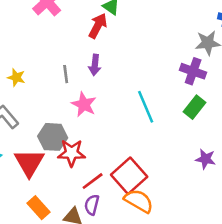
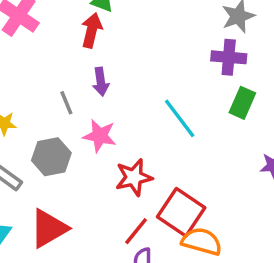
gray hexagon: (53, 137) -> (51, 157), moved
red star: (72, 153) -> (134, 177), moved
red triangle: (29, 163) -> (49, 228), turned 44

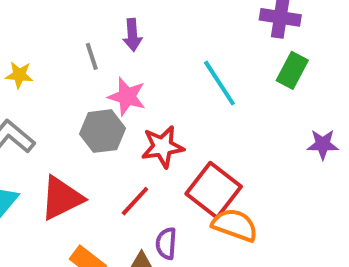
gray hexagon: (51, 157) -> (103, 131), moved
red line: (136, 231) -> (135, 201), moved

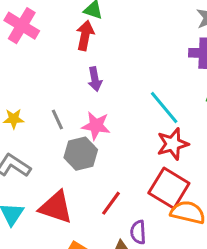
gray line: (92, 56) -> (57, 120), moved
red star: (162, 147) -> (173, 144), moved
red triangle: (62, 198) -> (56, 207), turned 51

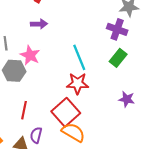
purple arrow: (95, 79) -> (39, 24), turned -98
red line: (111, 203) -> (24, 110), turned -42

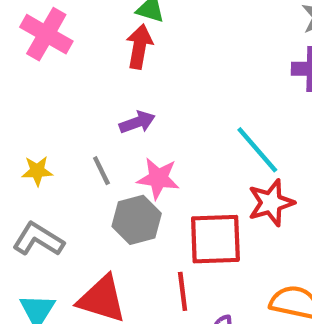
purple arrow: (39, 24) -> (137, 122), moved
red square: (66, 112) -> (215, 239), moved, turned -32

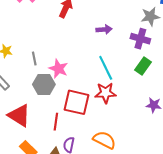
purple arrow: (137, 122) -> (104, 29), moved

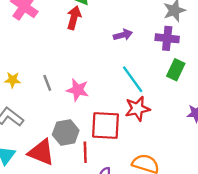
gray hexagon: (44, 84) -> (66, 132), moved

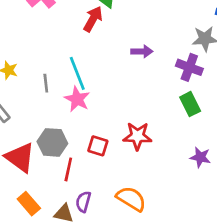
green rectangle: (176, 70) -> (190, 104), turned -66
cyan line: (133, 79) -> (77, 73), moved
red square: (106, 126) -> (98, 146), size x0.6

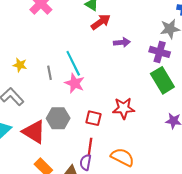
red arrow: (93, 19) -> (101, 22), moved, turned 30
green rectangle: (190, 104) -> (162, 80), size x1.4
red line: (68, 169) -> (90, 147), moved

